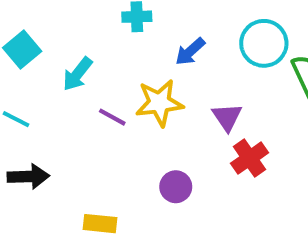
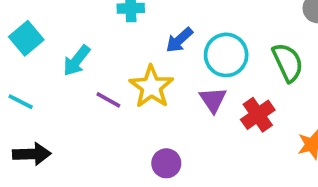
cyan circle: (264, 43) -> (226, 55), moved
yellow star: (159, 103) -> (151, 87), turned -30
red cross: (250, 158) -> (258, 115), moved

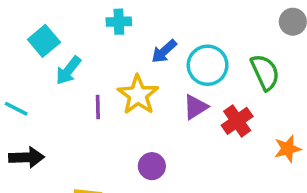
cyan square: (26, 38) -> (44, 41), moved
purple line: (108, 100) -> (98, 107), turned 60
purple triangle: (213, 100) -> (195, 107), turned 32

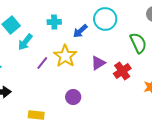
cyan cross: (119, 22) -> (54, 22), moved
cyan circle: (208, 65) -> (105, 19), moved
purple line: (98, 107) -> (42, 63), turned 40

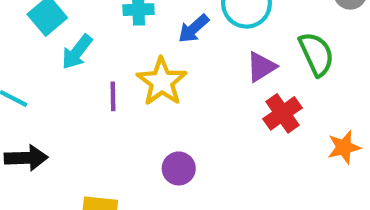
purple line: (42, 63) -> (113, 96), turned -40
purple triangle: (98, 63) -> (261, 67), moved

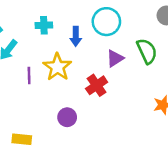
blue arrow: (194, 29) -> (76, 36), turned -48
red cross: (282, 113) -> (97, 85), moved

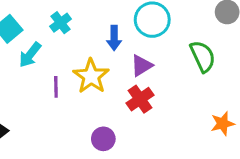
cyan cross: (44, 25) -> (61, 23), moved, turned -35
purple triangle: (115, 58) -> (142, 65), moved

